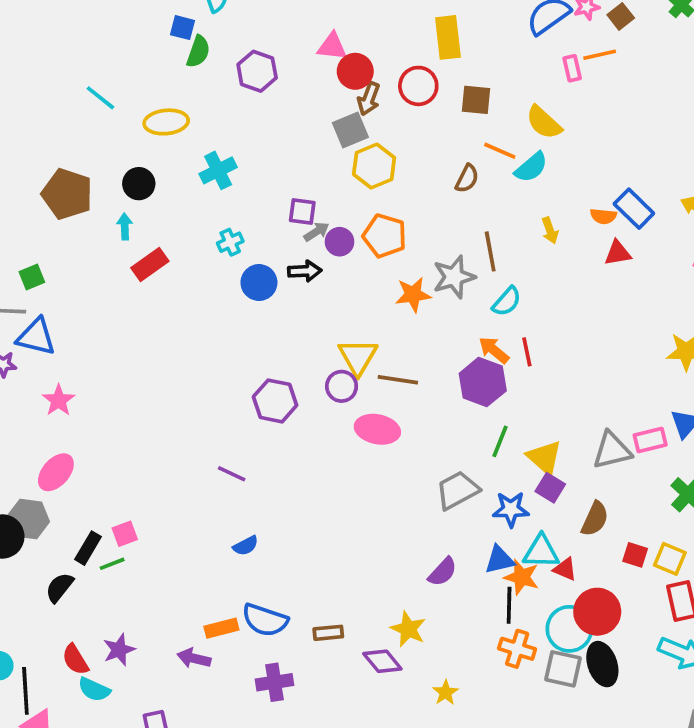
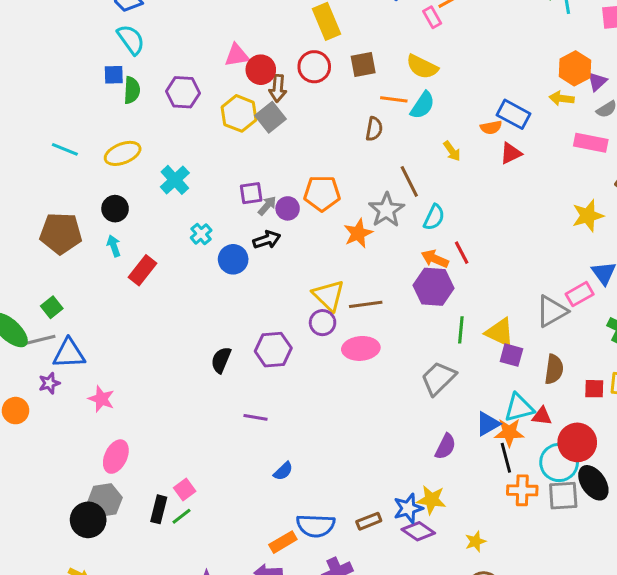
yellow hexagon: (374, 166) -> (239, 113), moved
blue star: (511, 509) -> (408, 508), moved
black semicircle: (59, 587) -> (221, 360), moved
yellow star: (445, 692) -> (476, 541), turned 30

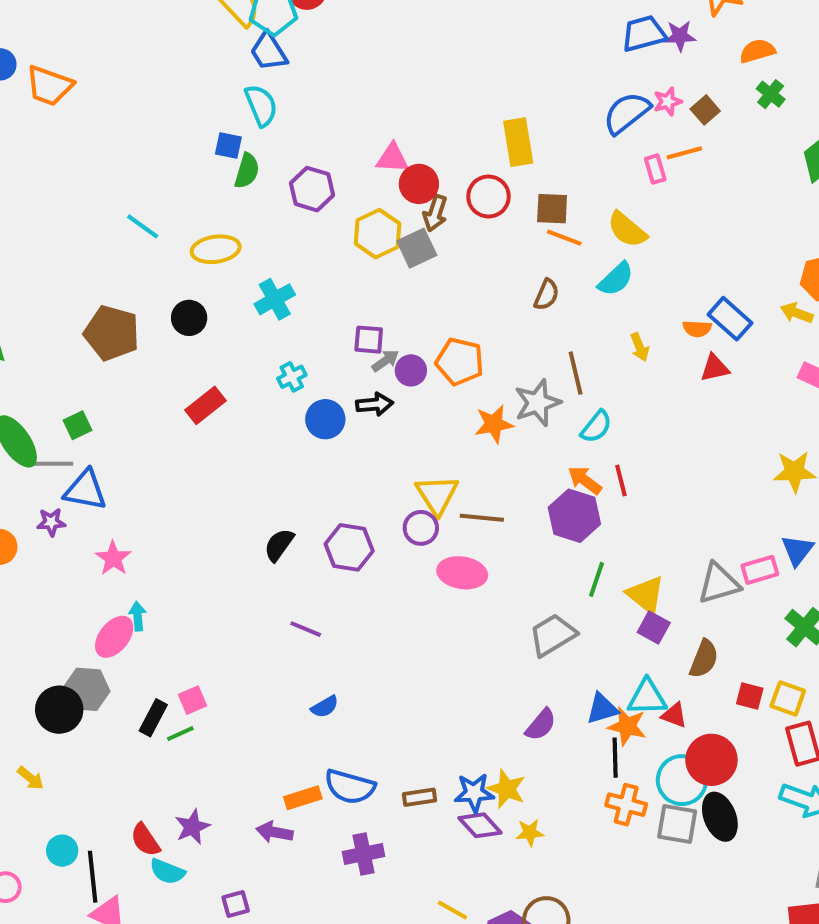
orange line: (394, 99) -> (564, 238), moved
cyan arrow: (114, 246) -> (138, 616), moved
yellow star: (476, 541) -> (530, 833), moved

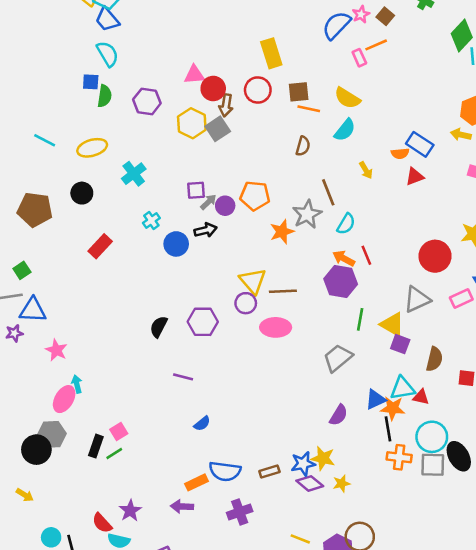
gray triangle: (719, 583) -> (417, 300), moved
red circle: (711, 760) -> (435, 256), moved

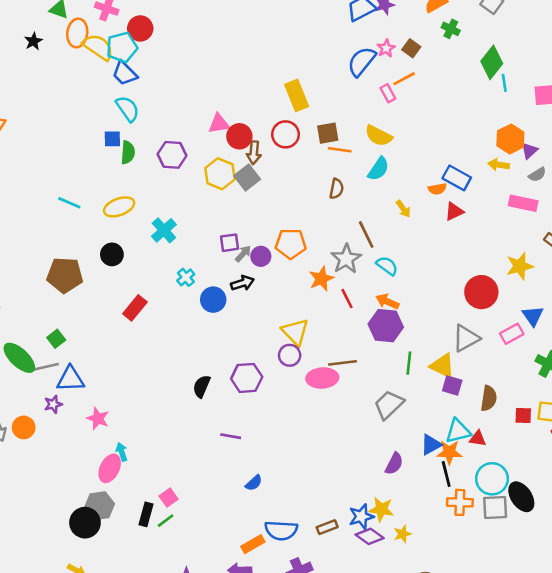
cyan semicircle: (346, 224) -> (387, 266), turned -80
red line: (366, 255) -> (347, 299), moved
brown line: (283, 291) -> (343, 363), moved

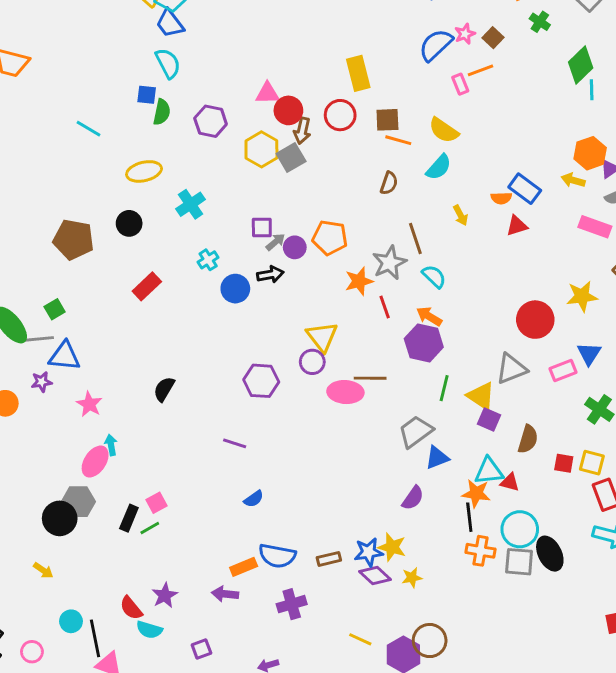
cyan line: (69, 203) -> (88, 129), moved
black semicircle: (202, 386) -> (164, 389), moved
blue triangle: (431, 445) -> (437, 458), moved

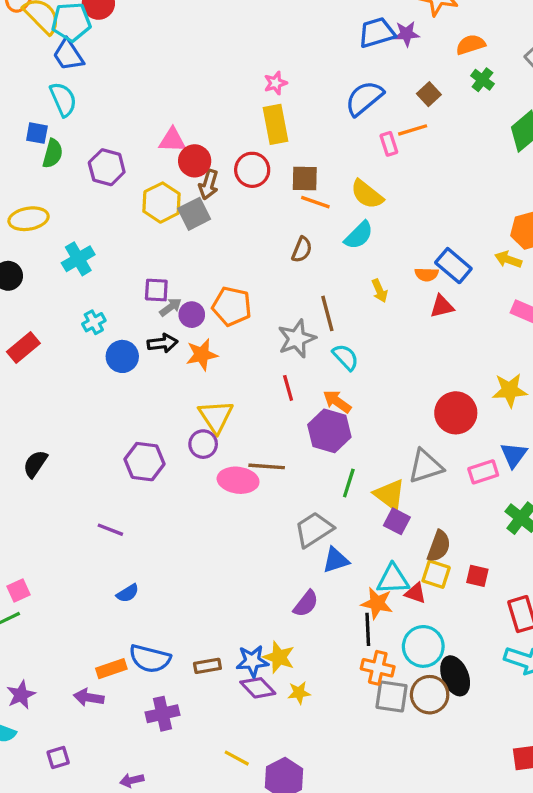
pink star: (465, 34) -> (275, 83), moved
orange star: (359, 281) -> (202, 355), moved
yellow square: (592, 463) -> (436, 574), moved
gray square: (519, 562) -> (391, 696), moved
brown circle: (430, 641) -> (430, 695), moved

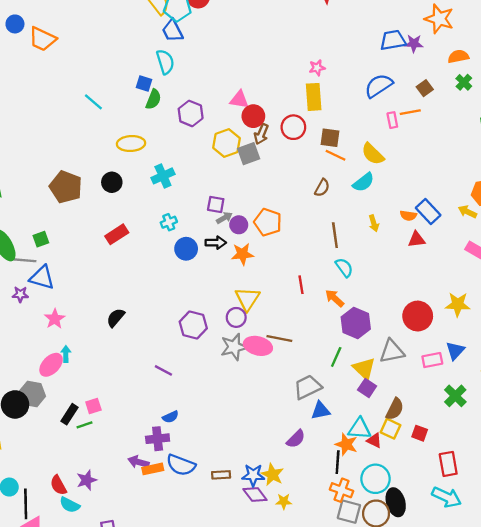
gray star: (297, 339) -> (234, 347), moved
purple hexagon: (329, 431) -> (356, 323), moved
purple arrow: (89, 698) -> (138, 462), moved
purple cross: (163, 714) -> (158, 439), moved

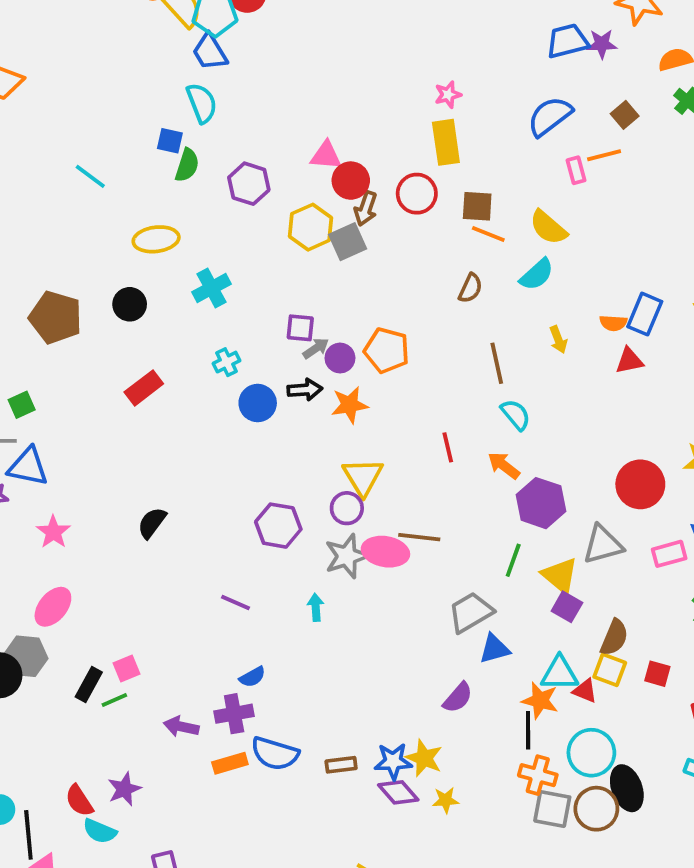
blue rectangle: (428, 212) -> (645, 314), turned 70
cyan arrow: (66, 354) -> (316, 607), moved
purple arrow: (138, 462) -> (181, 727), moved

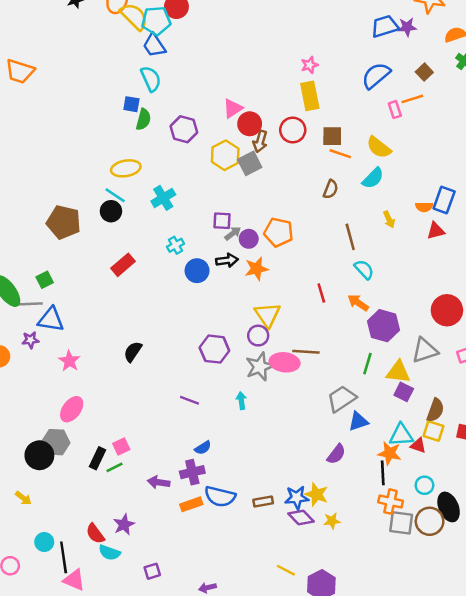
pink triangle: (326, 155) -> (233, 108), turned -35
cyan line: (90, 176) -> (115, 195), moved
yellow triangle: (560, 576) -> (398, 372), turned -30
cyan circle: (591, 753) -> (424, 485), size x0.6

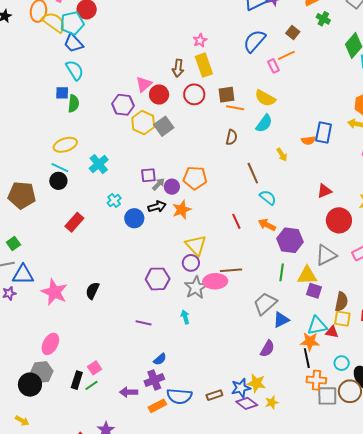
purple hexagon: (184, 129) -> (123, 105), moved
brown arrow: (260, 141) -> (178, 68), moved
red triangle: (436, 231) -> (324, 191), moved
pink star: (69, 361) -> (54, 292), moved, size x1.5

